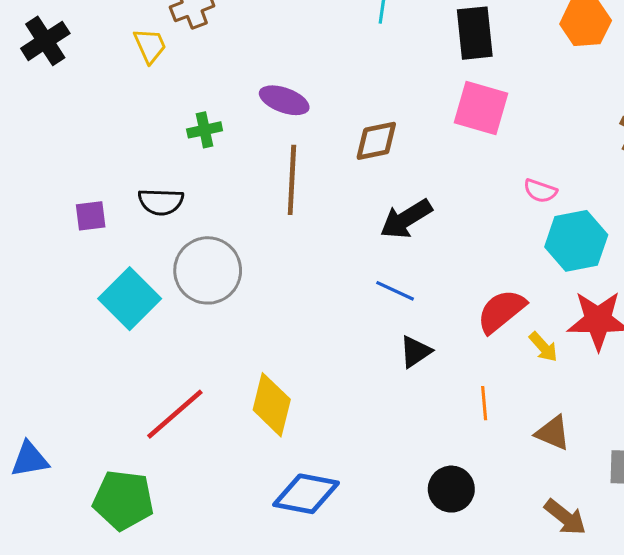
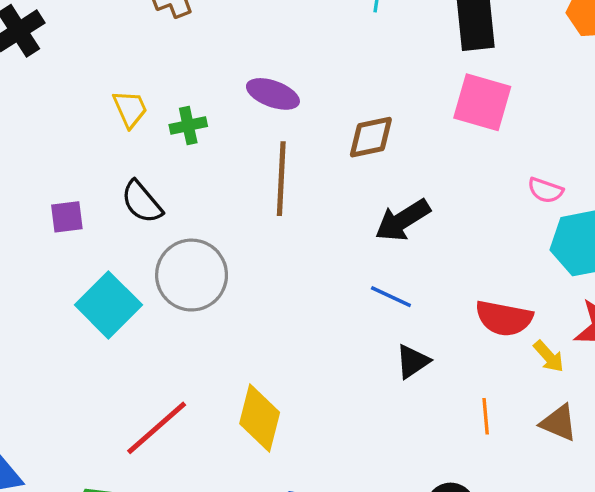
yellow trapezoid: (150, 46) -> (130, 109), moved
black semicircle: (161, 202) -> (142, 202), turned 48
red semicircle: (501, 311) -> (504, 318), turned -130
brown triangle: (553, 433) -> (559, 423), moved

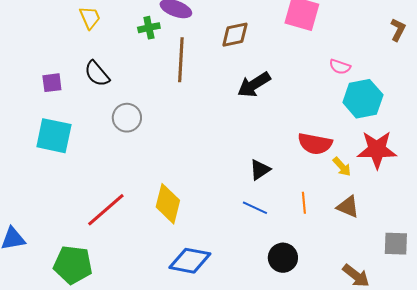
green cross: (188, 125) -> (149, 28), moved
gray circle: (192, 275) -> (127, 118), size x0.7
blue line: (391, 297) -> (255, 208), moved
cyan square: (108, 305) -> (54, 136), moved, turned -33

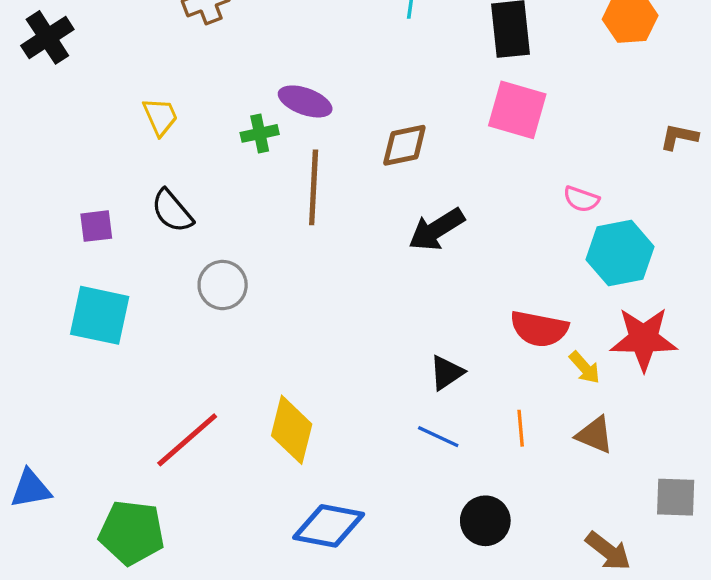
brown L-shape: (398, 30) -> (679, 137), turned -105

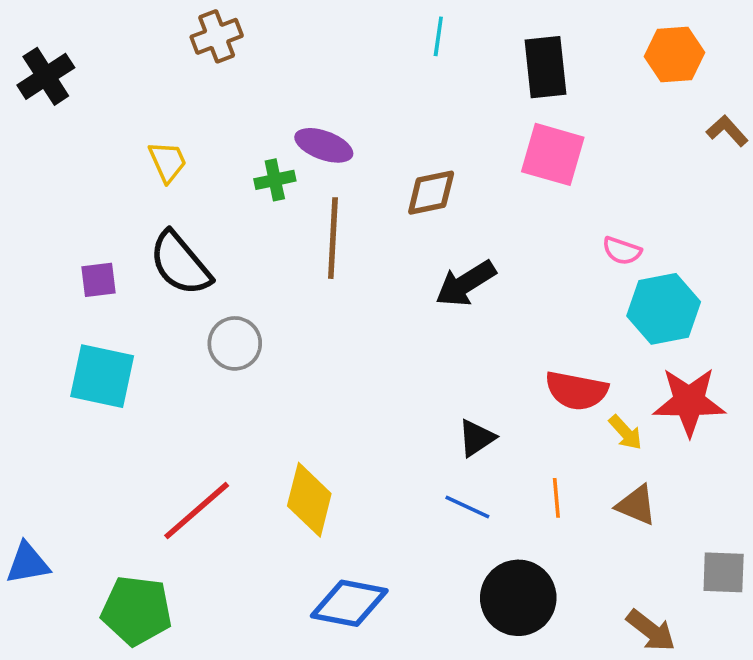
brown L-shape: (679, 137) -> (727, 131), moved, turned 36
black semicircle: (172, 211) -> (180, 263), size x1.4
black circle: (485, 521) -> (518, 598), size x1.4

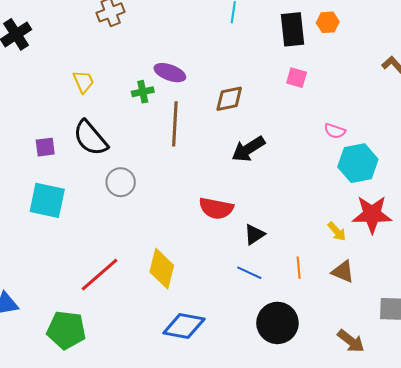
orange hexagon: (675, 55) -> (328, 22), moved, size x0.7
pink square: (553, 154) -> (297, 78), size x0.6
red semicircle: (576, 391) -> (216, 208), moved

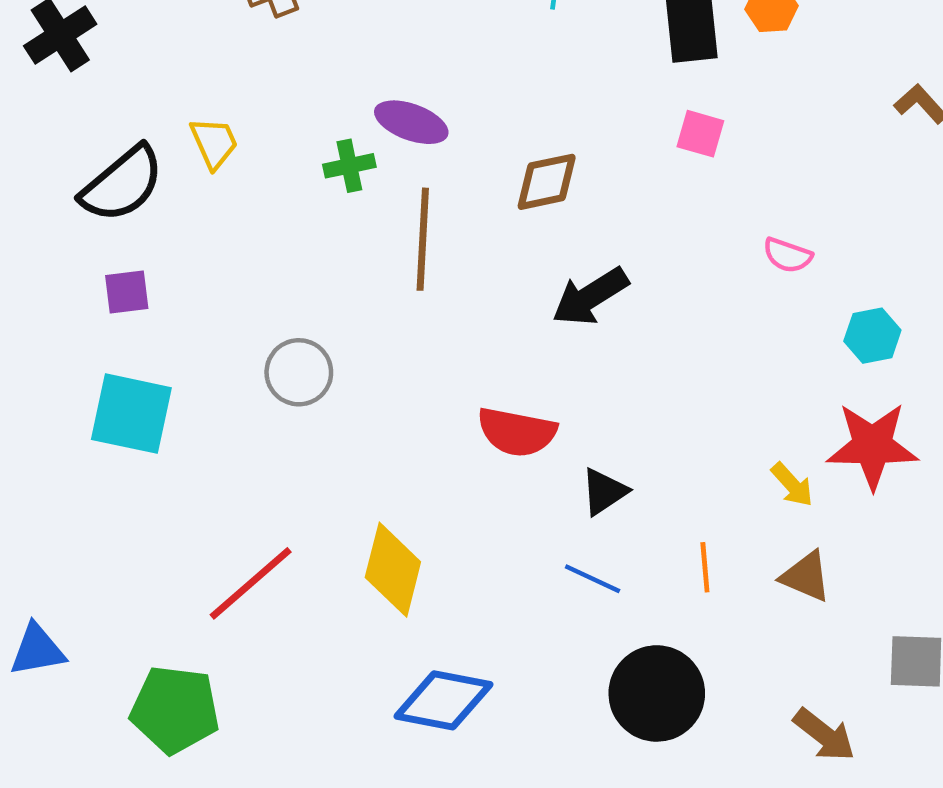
black semicircle: (90, 138) -> (122, 184), moved, turned -90
cyan hexagon: (358, 163) -> (872, 336), moved, size x0.6

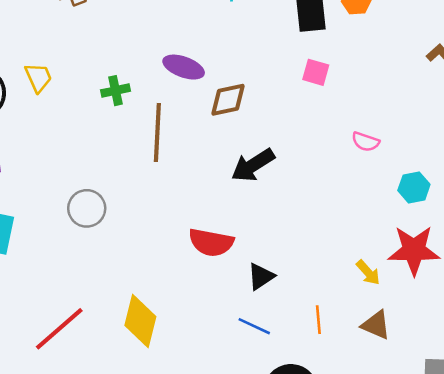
purple ellipse: (411, 122) -> (184, 67), moved

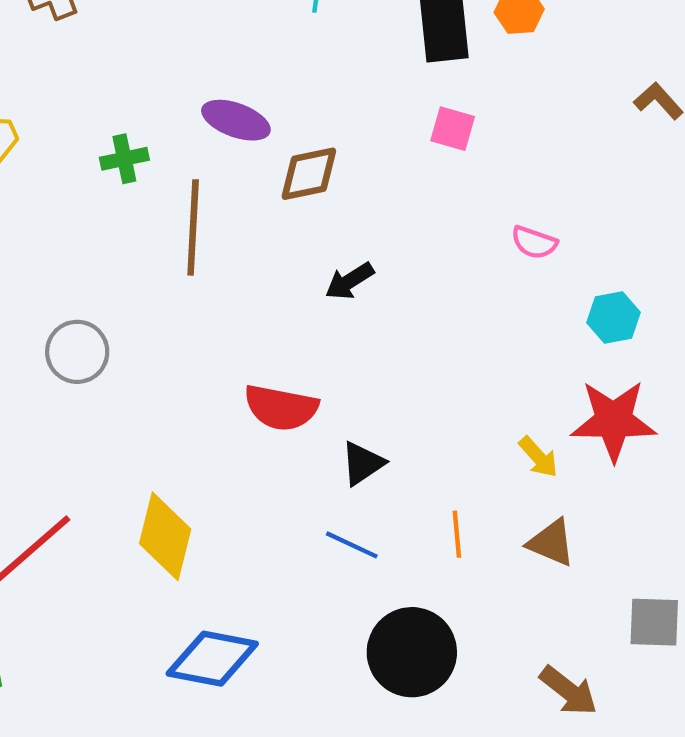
black arrow: (253, 165) -> (350, 281), size x0.7

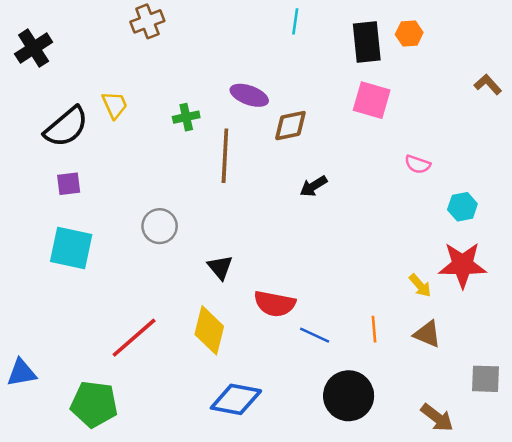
pink square: (453, 129) -> (372, 100), size x1.5
red semicircle: (281, 408) -> (275, 304), moved
black triangle: (363, 463) -> (220, 267), moved, turned -36

